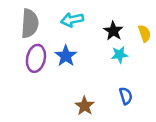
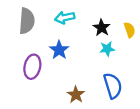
purple ellipse: (36, 58) -> (32, 67), moved
blue semicircle: (126, 96) -> (113, 86), size x1.6

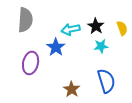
cyan arrow: (65, 18) -> (71, 29), moved

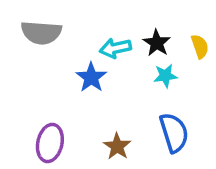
gray semicircle: (25, 20) -> (41, 33), turned 90
purple ellipse: (31, 63) -> (50, 143), moved

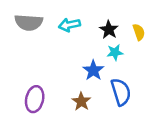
cyan arrow: (115, 48) -> (69, 25), moved
blue star: (91, 77) -> (93, 70), moved

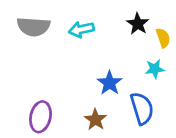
black star: (109, 30) -> (138, 24), moved
cyan star: (115, 52) -> (155, 69), moved

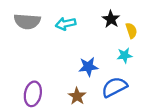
blue star: (110, 83) -> (88, 67), turned 30
blue semicircle: (142, 108) -> (114, 87), turned -100

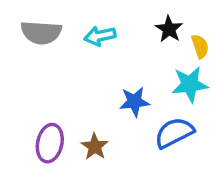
cyan star: (125, 55) -> (190, 84), size x1.5
brown star: (77, 96) -> (95, 147), moved

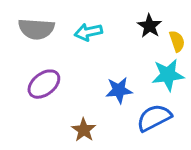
purple ellipse: (50, 143) -> (44, 84), moved, turned 40

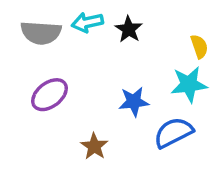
black star: (149, 26) -> (129, 29), moved
cyan arrow: (88, 32) -> (87, 22), moved

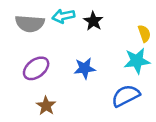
blue star: (134, 102) -> (85, 68), moved
brown star: (94, 146) -> (46, 106), moved

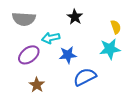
cyan arrow: (63, 16) -> (51, 38), moved
blue semicircle: (126, 96) -> (85, 77), moved

